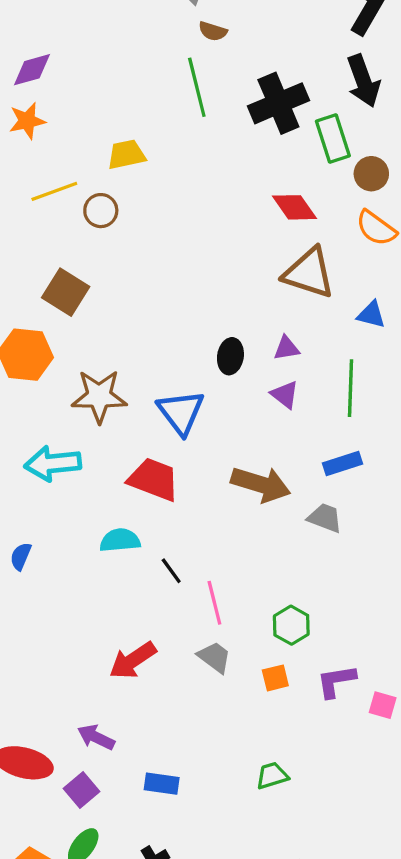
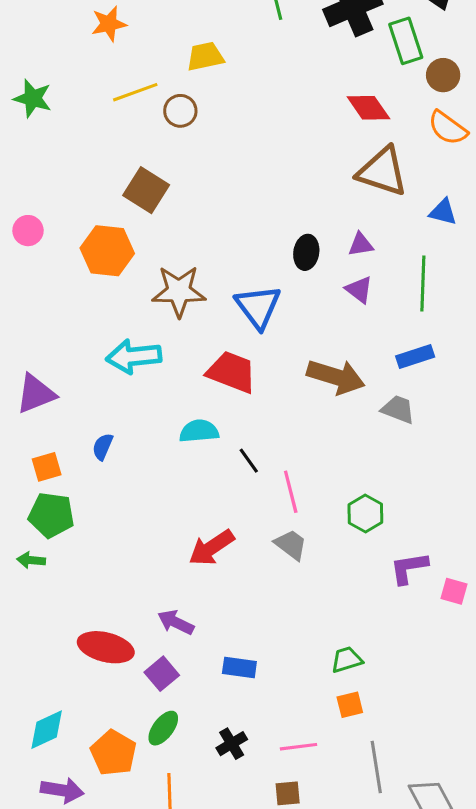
orange square: (275, 678) -> (350, 705), moved

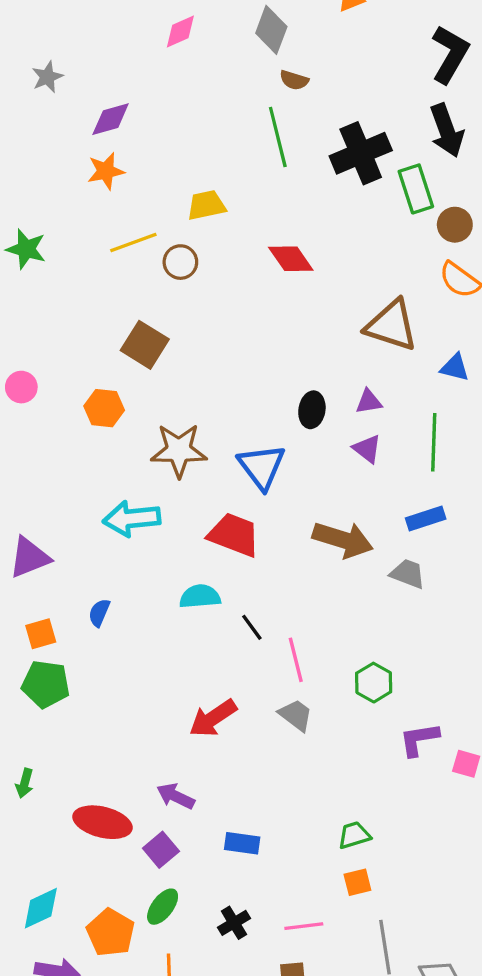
red diamond: (368, 108) -> (291, 259), moved
orange hexagon: (107, 251) -> (104, 408), size x0.7
green arrow: (31, 560) -> (25, 783), moved, turned -80

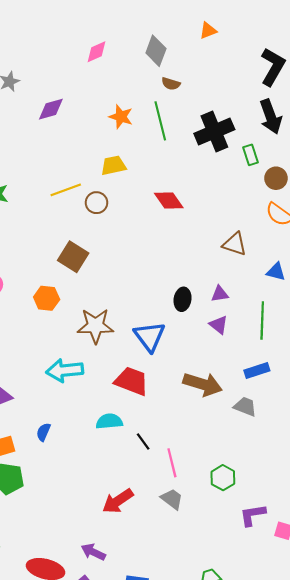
orange star: (106, 171) -> (121, 117), moved, turned 30
green rectangle: (416, 189) -> (250, 155), size x0.7
brown triangle: (391, 325) -> (235, 244), size x0.7

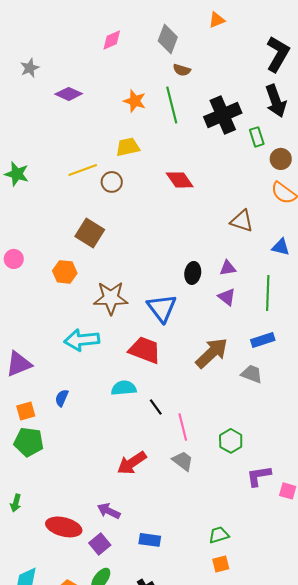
purple diamond: (51, 109) -> (69, 94), turned 40
brown arrow: (203, 384) -> (212, 353), turned -60

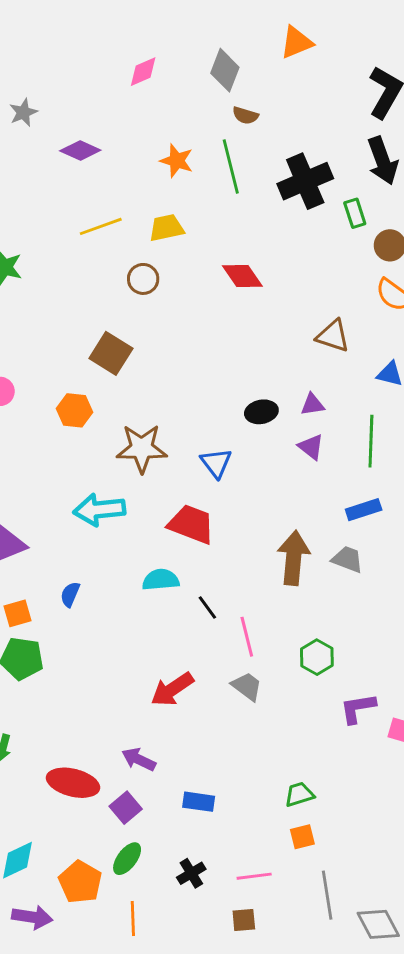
orange triangle: (217, 20) -> (296, 42), size x1.4
yellow line: (83, 170) -> (101, 226), moved
black ellipse: (193, 273) -> (261, 412), turned 70
blue triangle: (162, 308) -> (216, 463), size x0.7
brown arrow: (212, 353) -> (294, 558), moved, turned -42

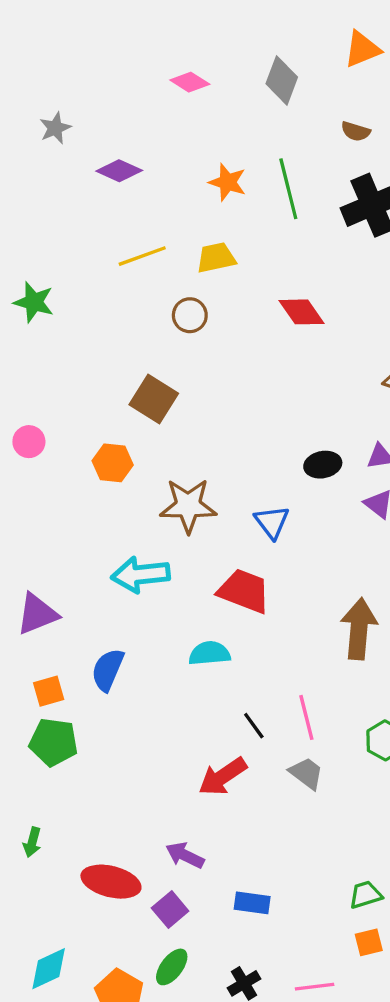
pink diamond: (143, 72) -> (190, 82), turned 56
brown semicircle: (245, 115) -> (356, 131), moved
blue semicircle: (70, 594) -> (108, 670), size x1.5
black line: (207, 607) -> (254, 726), moved

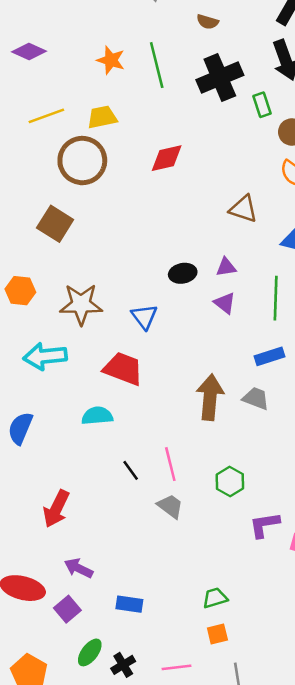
red diamond: (301, 312) -> (167, 158), turned -68
brown circle: (190, 315) -> (82, 161), size x1.8
orange hexagon: (113, 463) -> (20, 291), moved
red arrow: (223, 777) -> (56, 509), moved, turned -30
green ellipse: (172, 967) -> (90, 652), moved

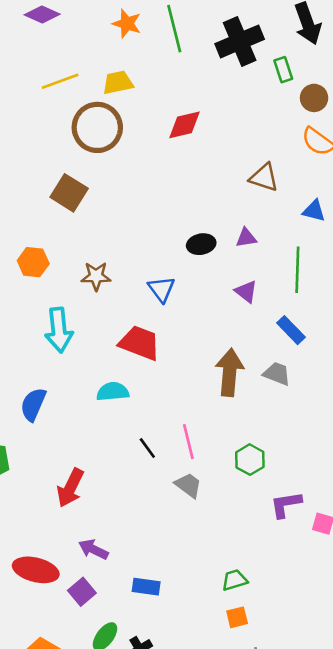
purple triangle: (225, 303) -> (246, 292), moved
brown star: (81, 304) -> (96, 276), size x0.7
cyan arrow: (45, 356) -> (59, 330), turned -90
blue rectangle: (269, 356) -> (291, 330), turned 64

